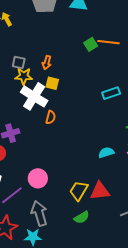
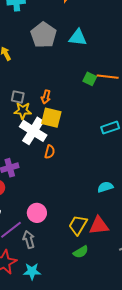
green square: (91, 44) -> (90, 79), turned -32
yellow square: (52, 83) -> (51, 118), size x1.5
gray arrow: (39, 213) -> (29, 240), moved, size x0.7

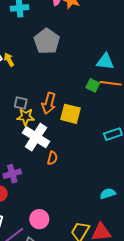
cyan triangle: (78, 38) -> (105, 62), moved
orange arrow: (46, 97) -> (49, 103), size x1.5
yellow square: (51, 118) -> (71, 114), moved

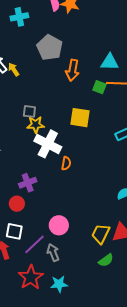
orange arrow: (49, 103) -> (72, 70), moved

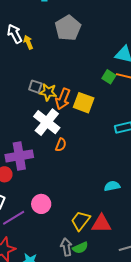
orange arrow: (72, 70) -> (63, 99), moved
yellow star: (36, 125) -> (48, 92), moved
purple cross: (28, 183) -> (19, 156), size x1.5
gray arrow: (53, 253) -> (66, 247), moved

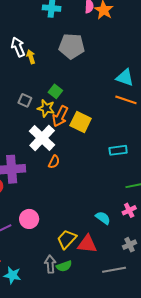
gray pentagon: (68, 28) -> (72, 46), turned 30
green square: (109, 77) -> (55, 91), moved
gray square: (35, 87) -> (25, 100), moved
cyan semicircle: (112, 186) -> (103, 218), moved, turned 42

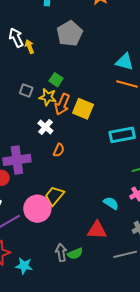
gray pentagon: (72, 46) -> (70, 34), turned -30
white cross: (42, 138) -> (45, 127), size x0.6
cyan rectangle: (118, 150) -> (122, 135), size x1.4
pink circle: (29, 219) -> (37, 209), size x1.4
yellow trapezoid: (67, 239) -> (54, 196), moved

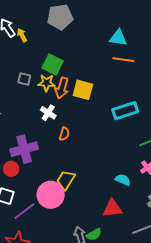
gray pentagon: (70, 34) -> (60, 17), turned 30
green square: (56, 80) -> (53, 64), size x1.5

